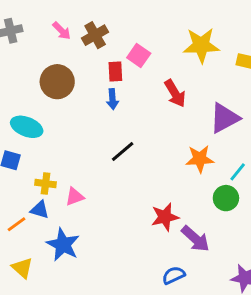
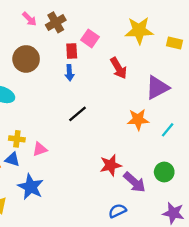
green circle: (226, 198) -> (164, 172), moved

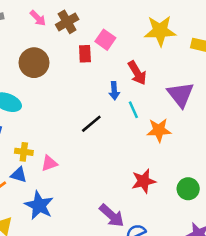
blue arrow: (69, 73) -> (114, 91), moved
purple triangle: (157, 88) -> (180, 95), turned -40
cyan line: (168, 130) -> (133, 110), moved, turned -63
red star: (111, 165) -> (144, 181), moved
purple arrow: (135, 182) -> (112, 216), moved

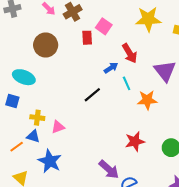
blue arrow: (114, 91) -> (111, 68), turned -120

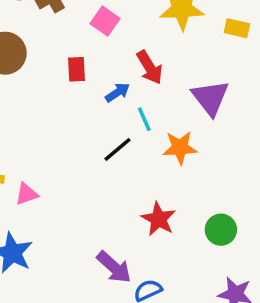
red rectangle: (87, 38) -> (77, 69), moved
black line: (92, 95) -> (118, 149), moved
red star: (135, 141) -> (159, 219), turned -30

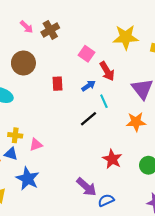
pink square: (105, 21) -> (86, 54), moved
red rectangle: (77, 69) -> (58, 84), moved
orange star: (180, 148) -> (136, 122), moved

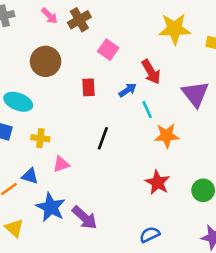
pink square: (86, 54) -> (108, 50), moved
black line: (88, 119) -> (103, 138), moved, turned -30
orange star: (136, 122) -> (167, 136), moved
yellow cross: (15, 135) -> (40, 138), moved
purple arrow: (86, 187) -> (85, 218), moved

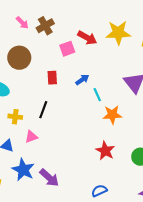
pink square: (108, 50) -> (67, 49), turned 35
red arrow: (151, 72) -> (87, 38), moved, turned -30
black line: (103, 138) -> (43, 110), moved

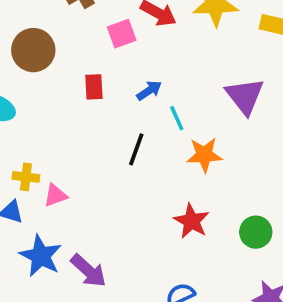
black line: (43, 110) -> (136, 149), moved
yellow cross: (15, 117) -> (26, 177), moved

